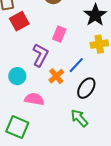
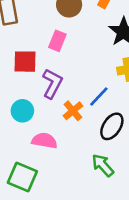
red square: (19, 21) -> (25, 62), moved, turned 30
pink rectangle: (59, 34) -> (57, 41), moved

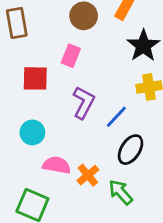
purple L-shape: (52, 84) -> (84, 103), moved
orange cross: (73, 111) -> (88, 175), moved

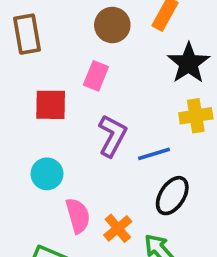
blue line: (116, 117) -> (154, 154), turned 30
pink semicircle: (57, 165) -> (78, 216), turned 64

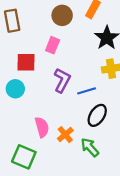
cyan circle: (47, 174) -> (15, 89), moved

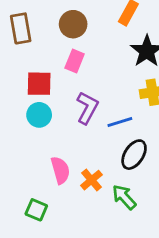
brown circle: (62, 15) -> (73, 24), moved
cyan circle: (15, 89) -> (39, 115), moved
green square: (24, 157) -> (36, 210), size x0.7

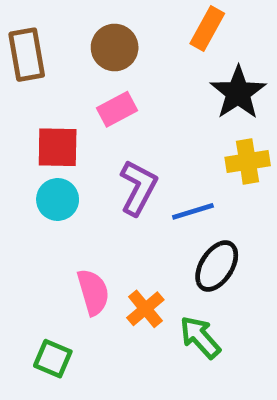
pink rectangle: (75, 61) -> (117, 109), turned 40

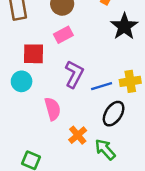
yellow cross: (248, 162) -> (130, 81), moved
cyan circle: (58, 200) -> (22, 81), moved
pink semicircle: (93, 292) -> (53, 109), moved

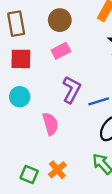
red square: (33, 54) -> (21, 59), moved
orange cross: (78, 135) -> (57, 170), moved

